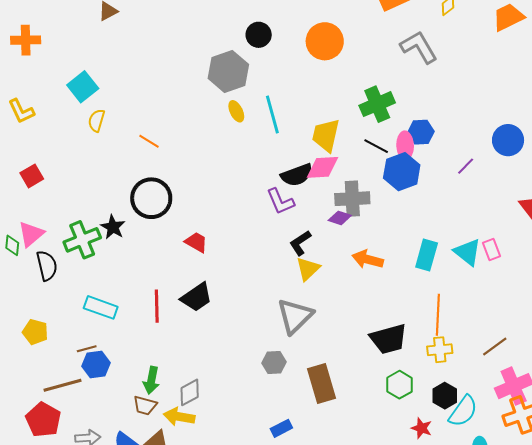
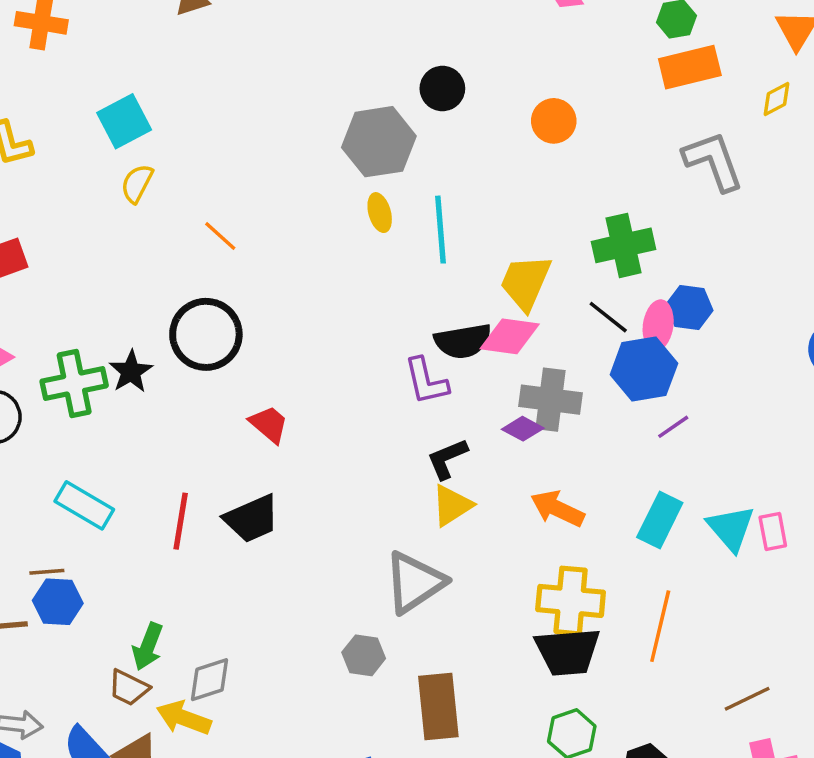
orange circle: (325, 41) -> (554, 121), size x0.7
purple line: (466, 166) -> (673, 427), moved
yellow cross: (440, 350) -> (571, 601), moved, size x1.5

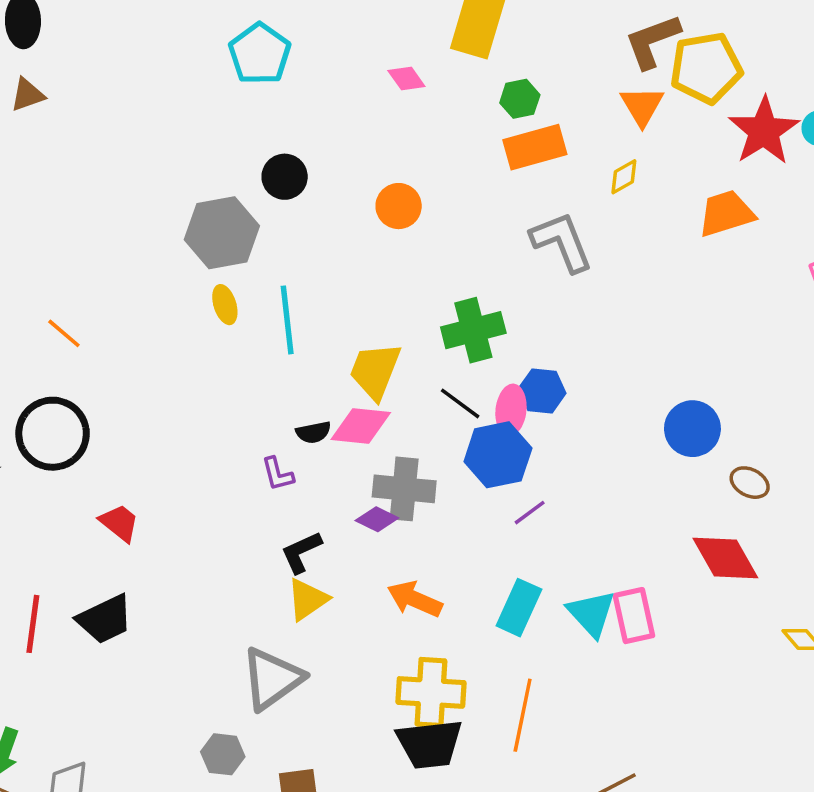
black semicircle: (463, 341) -> (313, 432), size x0.6
purple L-shape: (426, 381) -> (278, 474), size x0.7
pink rectangle: (773, 531) -> (634, 616), size x1.4

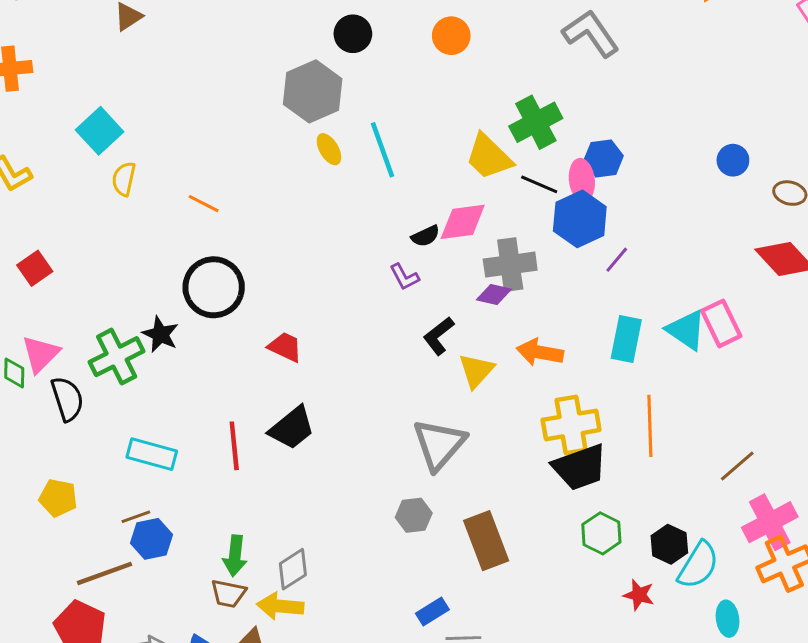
yellow trapezoid: (375, 371) -> (489, 157), moved, turned -54
blue circle: (692, 429) -> (733, 160), size x0.7
yellow triangle: (307, 599) -> (476, 371), moved

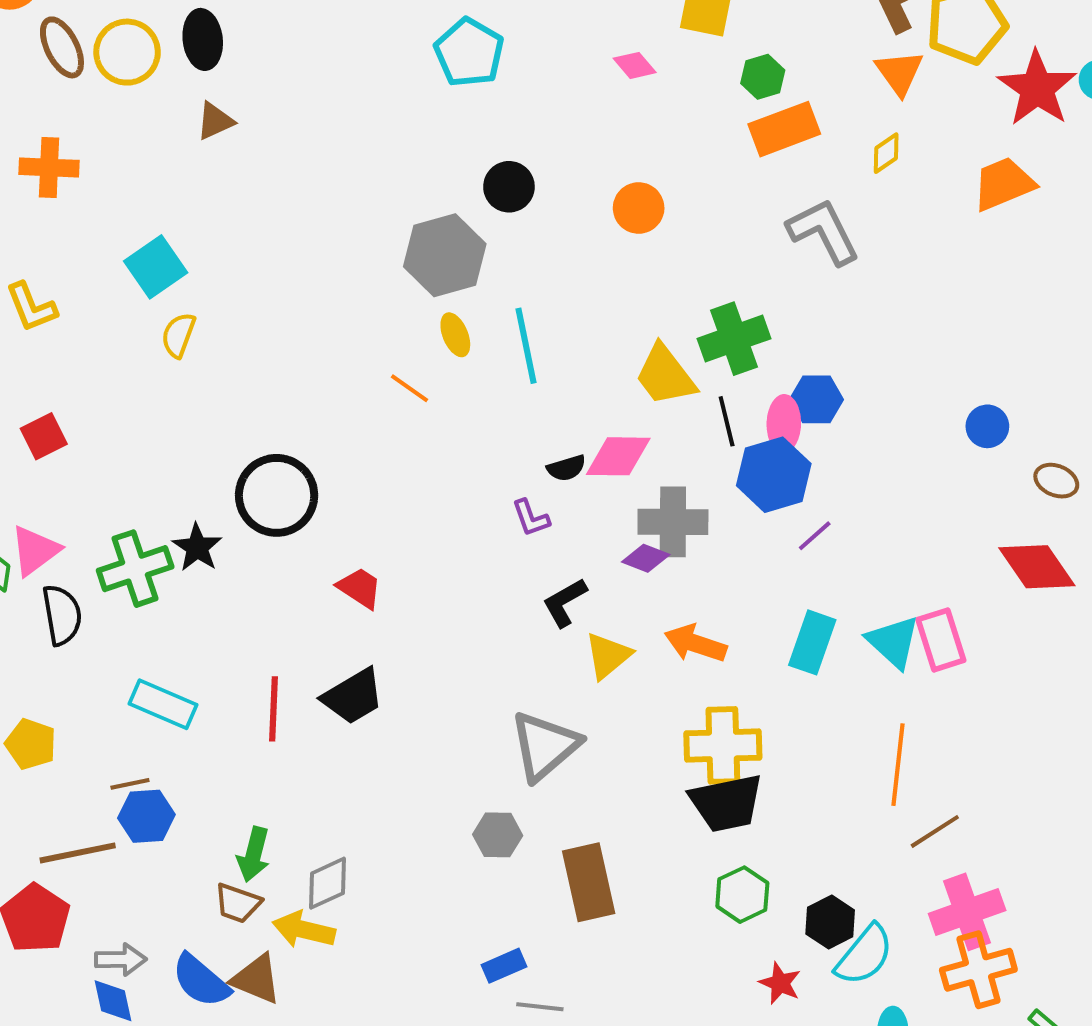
black line: (539, 184) -> (727, 421), turned 45
orange line: (204, 204) -> (410, 388), moved
orange line: (650, 426) -> (898, 765), moved

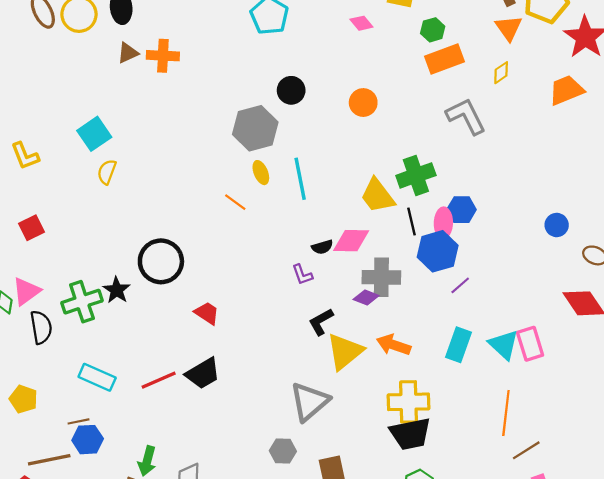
orange cross: (49, 167) -> (163, 56), moved
yellow triangle: (608, 656) -> (345, 351), size x1.4
red line: (274, 709) -> (159, 380), turned 64

